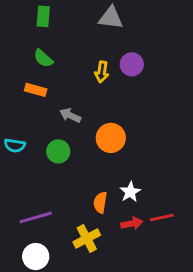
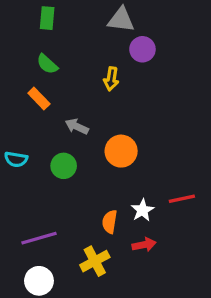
purple circle: (132, 64) -> (142, 49), moved
orange rectangle: (36, 90) -> (39, 99), turned 30
red line: (162, 217) -> (182, 199), moved

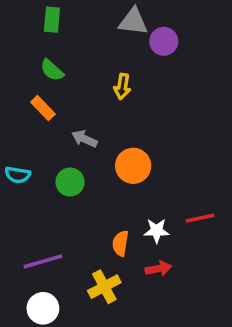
purple circle: (142, 49) -> (164, 41), moved
white star: (142, 210) -> (157, 231), turned 30

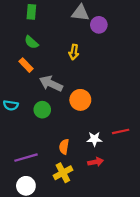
gray arrow: (84, 139) -> (51, 84), size x1.5
orange semicircle: (121, 243) -> (64, 147), moved

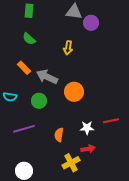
orange rectangle: (26, 65) -> (24, 68), moved
purple line: (26, 158) -> (24, 129), moved
yellow cross: (63, 173) -> (71, 163), moved

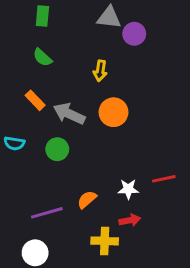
orange circle: (74, 92) -> (113, 112), moved
purple line: (24, 129) -> (47, 213), moved
orange semicircle: (59, 135) -> (87, 200), turned 40
yellow cross: (71, 163) -> (105, 241), turned 30

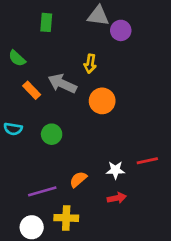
green rectangle: (42, 16) -> (46, 22), moved
green semicircle: (42, 57) -> (17, 58), moved
gray arrow: (69, 114) -> (62, 84), moved
yellow cross: (105, 241) -> (66, 218), moved

